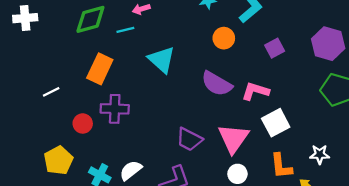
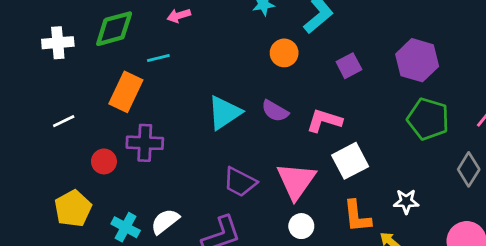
white cross: (25, 18) -> (58, 43), moved
cyan line: (125, 30) -> (158, 58), moved
cyan triangle: (162, 60) -> (224, 113), moved, turned 44
purple semicircle: (217, 84) -> (275, 111), size x0.7

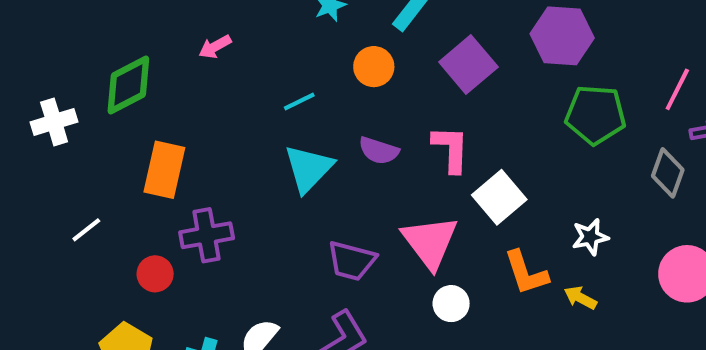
cyan line: (158, 58) -> (299, 102), moved
purple square: (349, 66) -> (468, 65), size x1.5
pink L-shape: (324, 121) -> (451, 149), turned 87

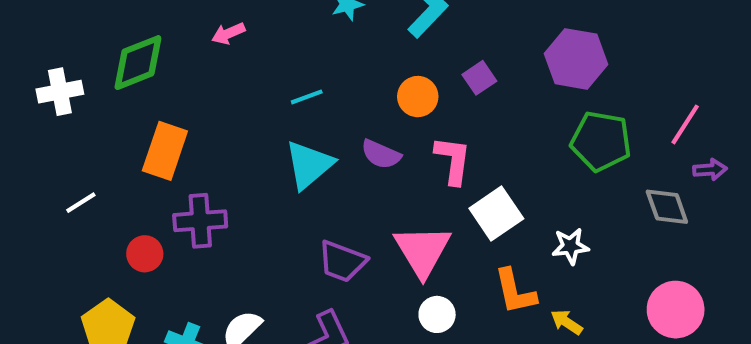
purple square: (468, 65) -> (479, 78), size x0.6
orange circle: (374, 67) -> (418, 97), moved
gray diamond: (668, 173) -> (667, 207), turned -45
white star: (590, 237) -> (570, 246), moved

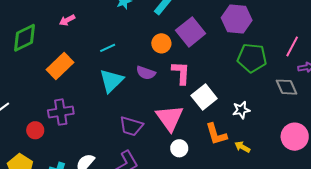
purple square: (479, 78) -> (191, 32), size x1.8
orange rectangle: (165, 151) -> (60, 66), moved, turned 32

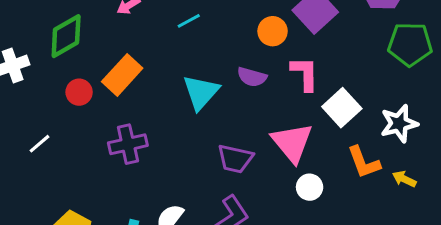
cyan line: (108, 48) -> (189, 21), moved
white star: (241, 110) -> (399, 123), size x1.4
red circle: (35, 130) -> (79, 92), moved

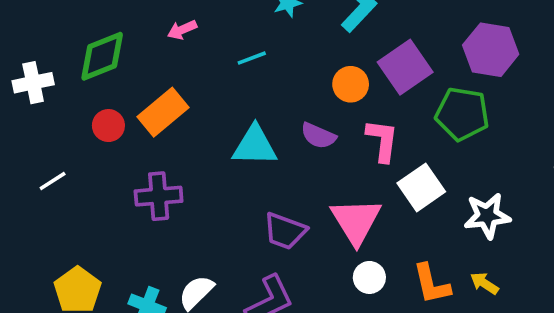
green pentagon: (410, 44) -> (462, 114), moved
cyan triangle: (201, 92) -> (255, 146), turned 42
orange L-shape: (364, 162) -> (432, 284), moved

